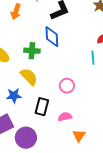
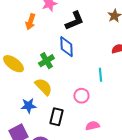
green cross: (32, 51) -> (46, 61), turned -35
cyan line: (93, 58) -> (100, 75), moved
pink semicircle: (65, 117) -> (92, 126), moved

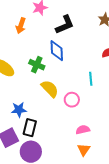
green cross: (46, 61) -> (37, 65), turned -35
yellow semicircle: (43, 87) -> (50, 89), moved
black rectangle: (56, 117) -> (30, 128), moved

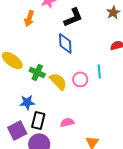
green cross: (37, 65) -> (37, 72), moved
pink circle: (72, 100) -> (80, 79), moved
pink semicircle: (83, 130) -> (67, 122), moved

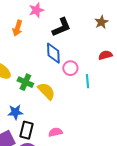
pink circle: (80, 79) -> (70, 68), moved

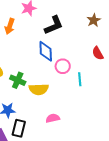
red semicircle: (105, 55) -> (98, 53), turned -104
yellow semicircle: (46, 91) -> (39, 89), turned 132
pink semicircle: (55, 132) -> (53, 118), moved

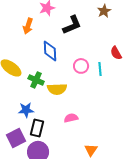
brown star: (94, 20) -> (104, 11), moved
blue diamond: (46, 51) -> (50, 51), moved
cyan line: (80, 79) -> (100, 69), moved

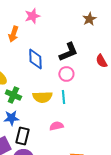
black L-shape: (72, 25) -> (68, 52), moved
cyan line: (100, 69) -> (63, 97), moved
green cross: (36, 80) -> (13, 95), moved

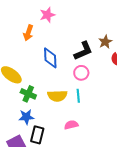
brown star: (89, 19) -> (105, 42), moved

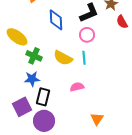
yellow semicircle: (57, 96) -> (63, 58), turned 30

